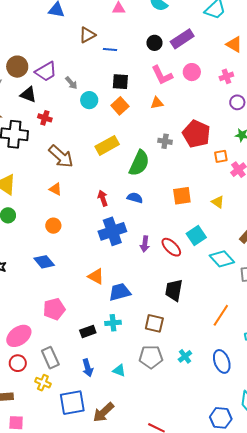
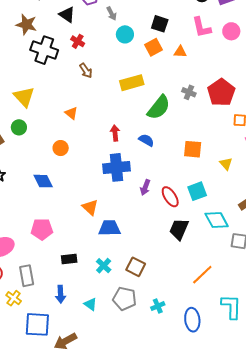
orange triangle: (157, 103) -> (180, 52), moved
brown arrow: (61, 156) -> (86, 71), moved, size x0.6
black trapezoid: (174, 290) -> (179, 229), moved
cyan cross: (113, 323) -> (104, 266), moved, turned 35

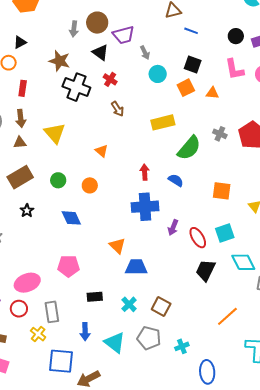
green circle: (19, 127) -> (58, 180), moved
cyan triangle: (90, 304) -> (115, 343), size x1.6
blue ellipse: (192, 320) -> (207, 372), moved

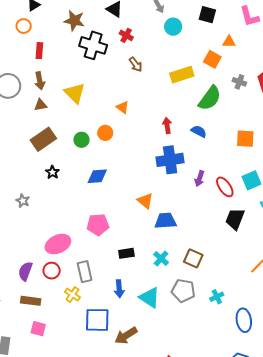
orange square: (186, 88) -> (212, 59), moved, turned -30
orange circle: (90, 185) -> (105, 133), moved
blue diamond: (71, 218) -> (97, 176), turned -65

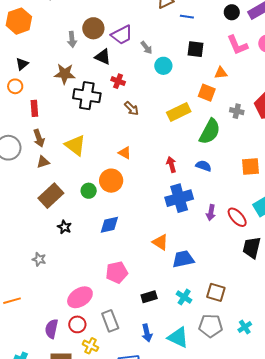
orange circle: (105, 133) -> (111, 181), size x1.5
yellow cross: (72, 295) -> (90, 346), moved

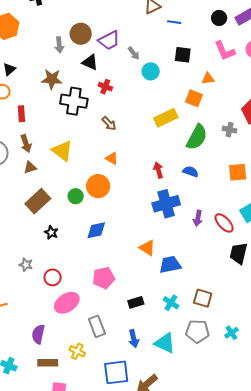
brown arrow: (131, 108) -> (109, 123), moved
gray cross: (237, 111) -> (230, 130), moved
red circle: (77, 324) -> (53, 277), moved

